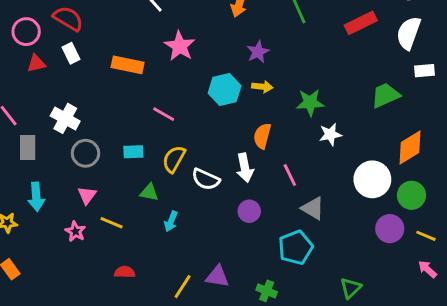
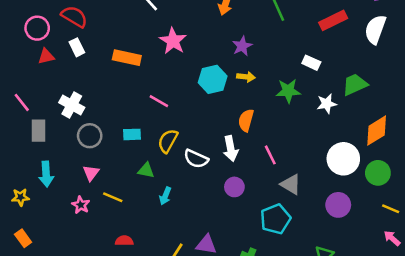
white rectangle: (425, 71) -> (311, 63), moved, turned 30
white star: (330, 134) -> (327, 104), moved
purple circle: (390, 229) -> (338, 205), moved

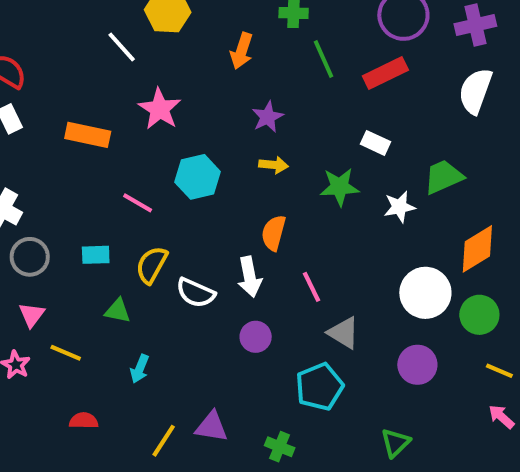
red rectangle: (333, 20) -> (385, 73), moved
cyan hexagon: (213, 79) -> (198, 177), moved
cyan arrow: (165, 196) -> (140, 369), moved

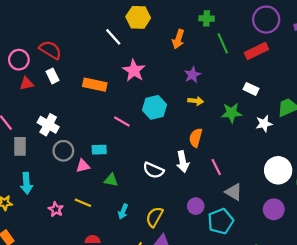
yellow semicircle: (152, 265) -> (154, 217), moved
pink triangle: (32, 315) -> (83, 166), moved, turned 40
purple circle: (256, 337) -> (196, 206), moved

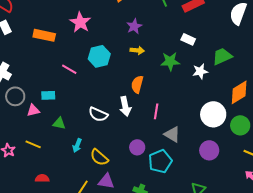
pink line: (216, 167) -> (156, 111), turned 35
cyan arrow: (123, 212) -> (77, 145), moved
yellow semicircle: (154, 217) -> (99, 157), turned -78

